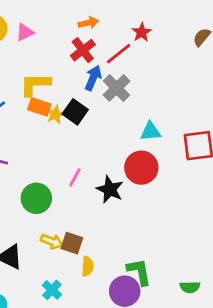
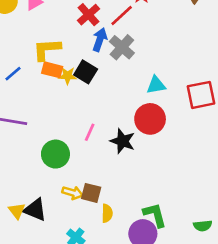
yellow star: (55, 114) -> (68, 76), turned 30

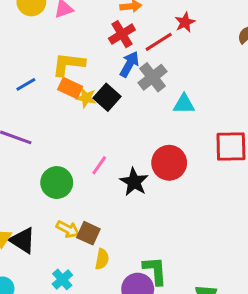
cyan triangle: (156, 85) -> (184, 104), moved

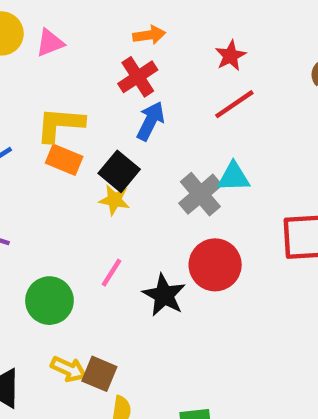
red line: (159, 42) -> (234, 104), moved
gray cross: (153, 77) -> (200, 194), moved
yellow star: (86, 98) -> (114, 200), moved

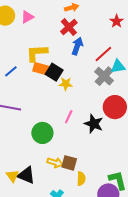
red star: (230, 56) -> (117, 21), moved
red line: (234, 104) -> (103, 54), moved
black square: (119, 171) -> (54, 72), moved

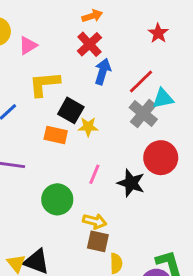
pink triangle: (27, 17) -> (28, 45), moved
orange rectangle: (41, 69) -> (56, 135), moved
yellow arrow: (55, 163) -> (95, 221), moved

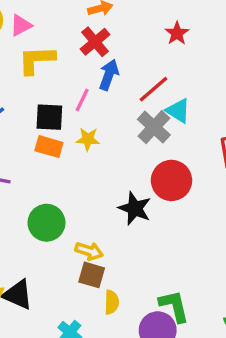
pink triangle: (28, 45) -> (21, 25), moved
yellow L-shape: (44, 84) -> (37, 60), moved
cyan triangle: (163, 99) -> (178, 111), turned 40
black square: (71, 110) -> (49, 117), moved, turned -30
pink line: (94, 174) -> (82, 100), moved

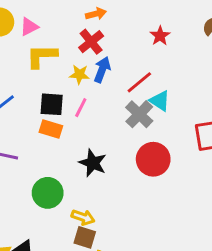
pink line: (82, 100) -> (81, 108), moved
yellow star: (88, 139) -> (79, 74), moved
black star: (135, 208) -> (93, 163), moved

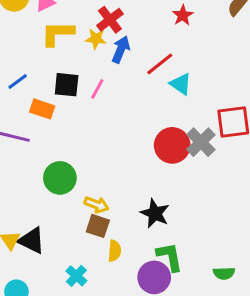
yellow star: (79, 74) -> (96, 39), moved
gray cross: (139, 114) -> (201, 142), moved
orange rectangle: (51, 129) -> (42, 109), moved
black star: (93, 163) -> (155, 213), moved

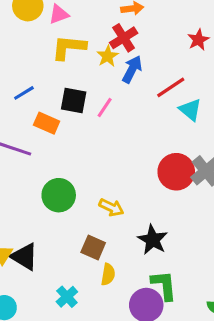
yellow star: (96, 39) -> (108, 56), turned 30
yellow arrow: (97, 205) -> (111, 207), moved

